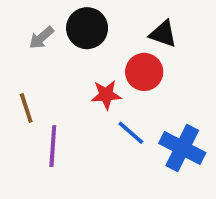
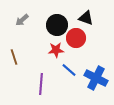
black circle: (87, 28) -> (57, 25), moved
purple line: (53, 146) -> (41, 84), moved

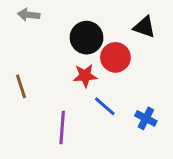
black triangle: (86, 18) -> (144, 27), moved
gray arrow: (22, 20) -> (29, 15), moved, turned 48
blue cross: (96, 78) -> (146, 118), size x0.6

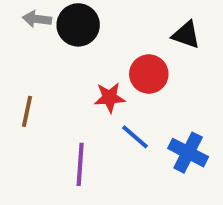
black circle: (86, 38) -> (78, 25), moved
brown line: (21, 86) -> (27, 111), turned 30
blue cross: (146, 118) -> (188, 153), size x1.4

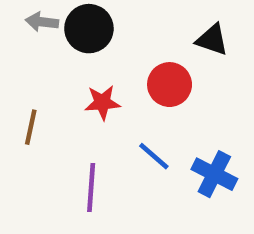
red star: (110, 98) -> (102, 102), moved

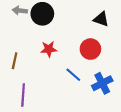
red circle: (170, 85) -> (90, 49), moved
blue cross: (214, 174) -> (102, 83), turned 36
purple line: (91, 188) -> (23, 95), moved

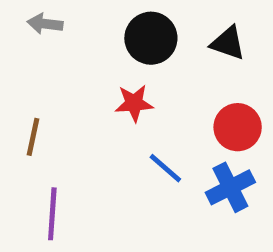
black circle: (42, 14) -> (151, 38), moved
red star: (49, 49) -> (134, 103), moved
red circle: (90, 49) -> (238, 127), moved

